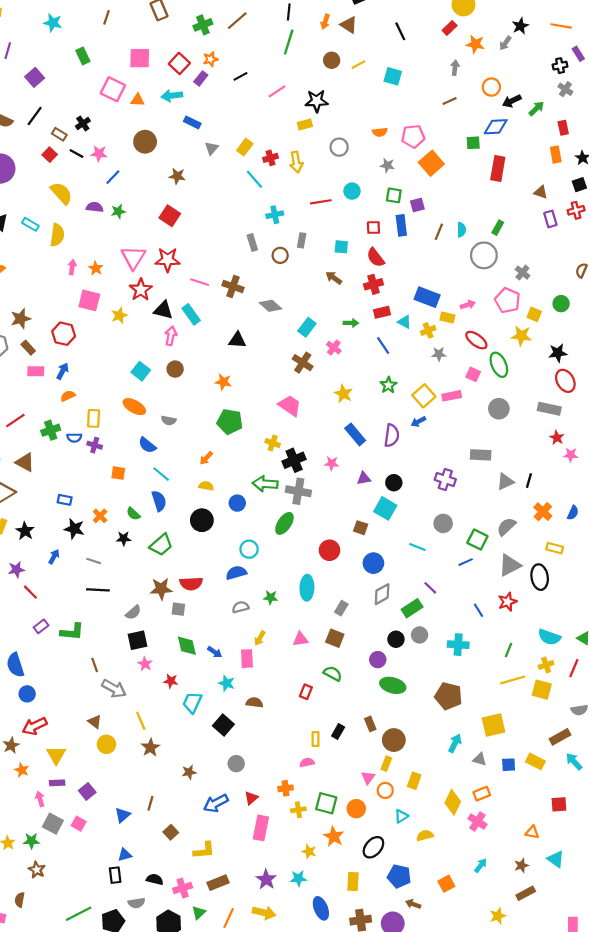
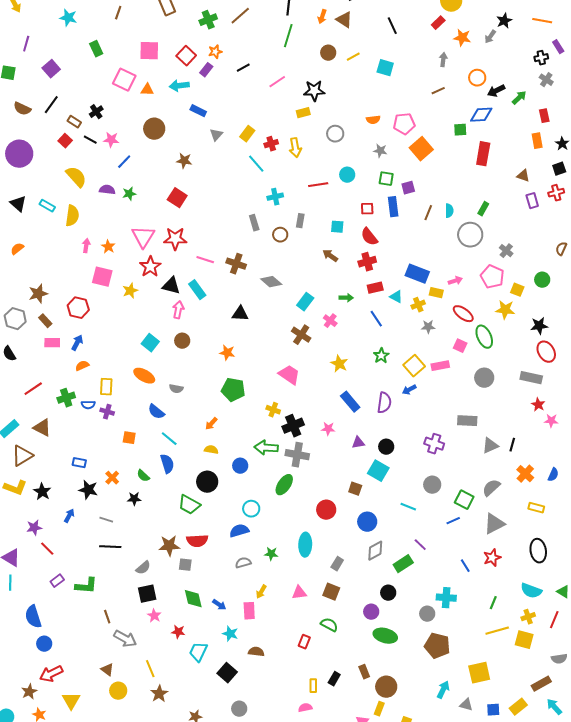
green trapezoid: (161, 545) -> (189, 505), moved, turned 70
black ellipse: (540, 577) -> (538, 551), moved
gray circle: (420, 635) -> (427, 614), moved
yellow rectangle: (535, 761) -> (518, 707), turned -66

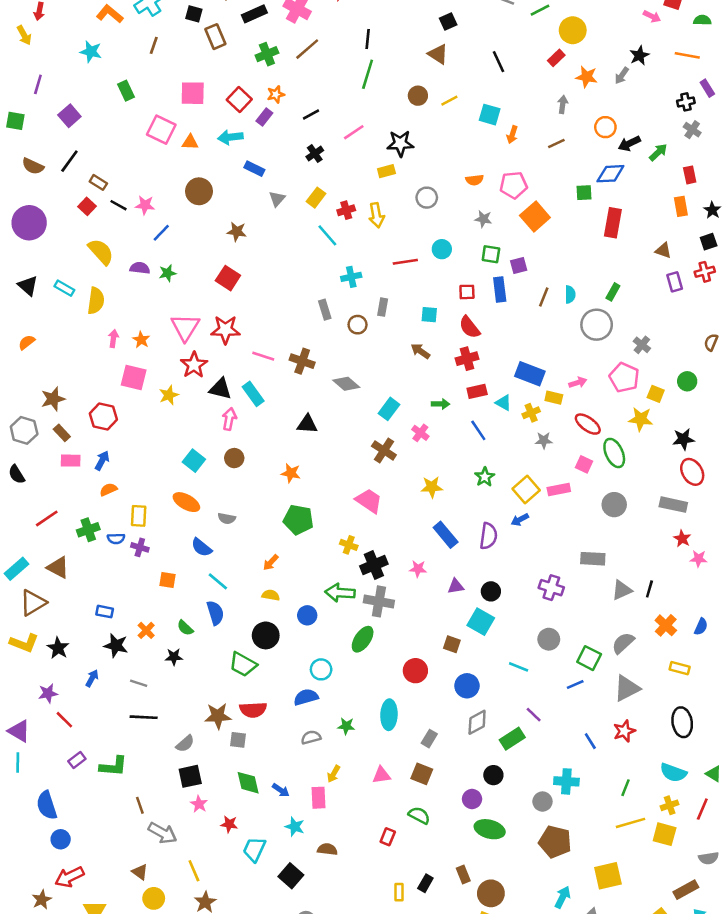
orange arrow: (322, 17) -> (512, 135), moved
black cross: (96, 112) -> (315, 154), moved
yellow star: (339, 364) -> (432, 487), turned -30

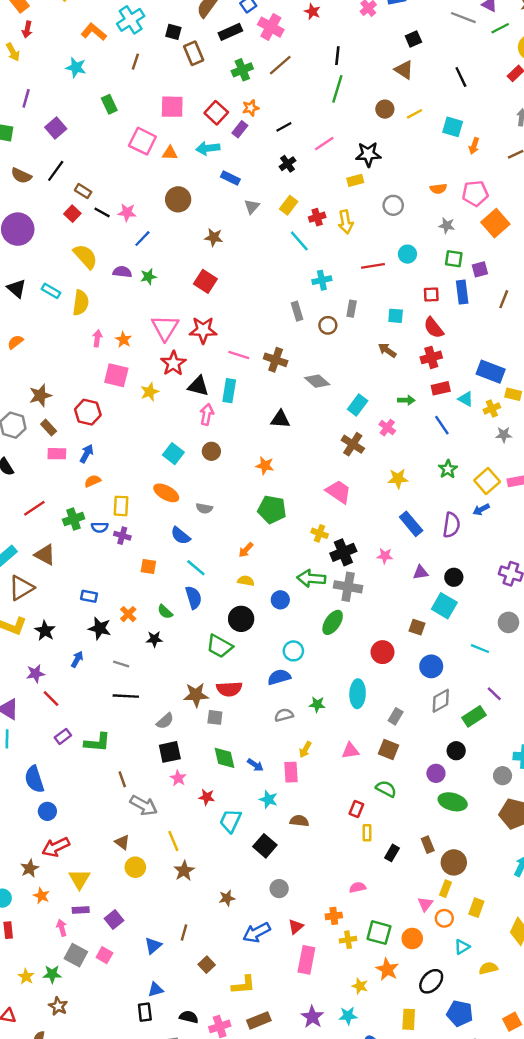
cyan rectangle: (253, 394) -> (229, 391), turned 45
yellow rectangle: (399, 892) -> (367, 833), moved

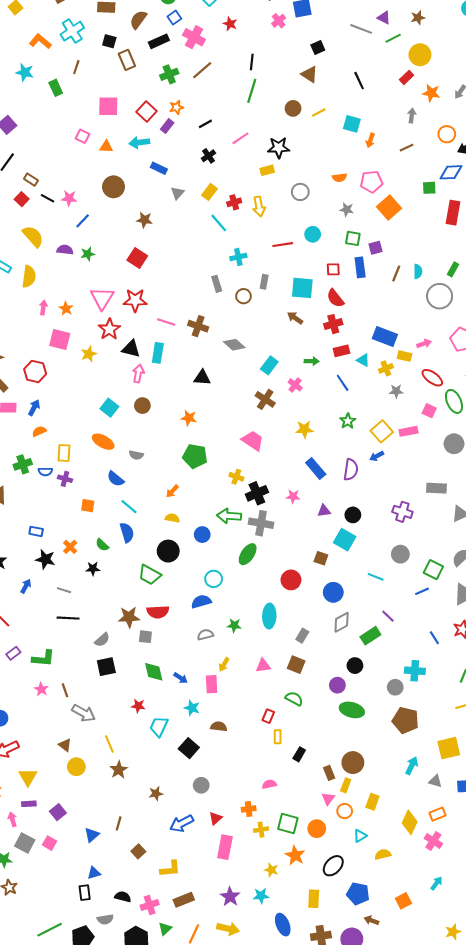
green rectangle: (109, 104) -> (56, 88), moved
pink square: (142, 141) -> (83, 136), size x0.6
cyan square: (396, 316) -> (302, 288), size x1.6
pink star: (178, 778) -> (41, 689), moved
brown rectangle: (428, 845) -> (329, 773), moved

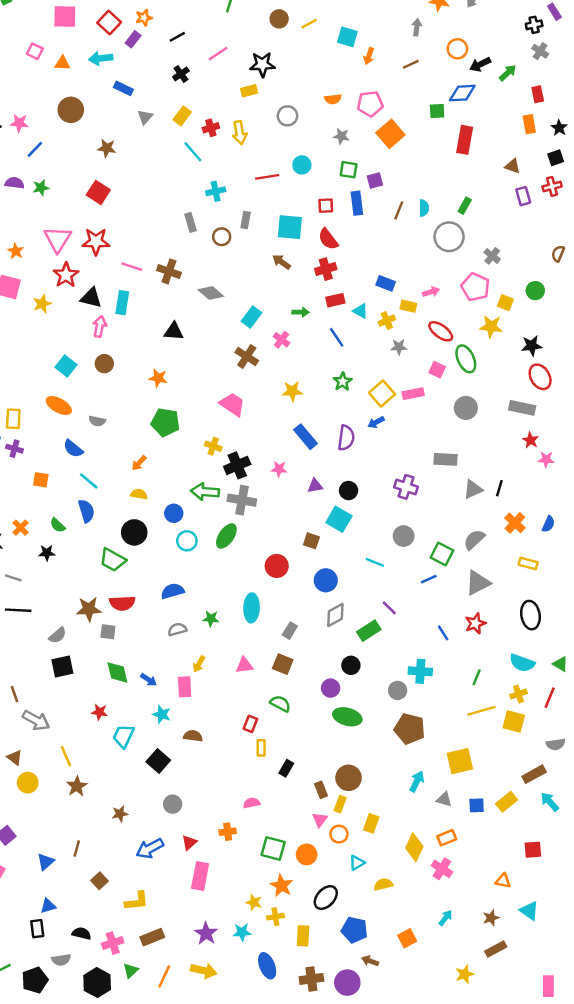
blue rectangle: (385, 336) -> (386, 283), size x0.7
cyan circle: (214, 579) -> (187, 541), moved
yellow cross: (261, 830) -> (275, 917), moved

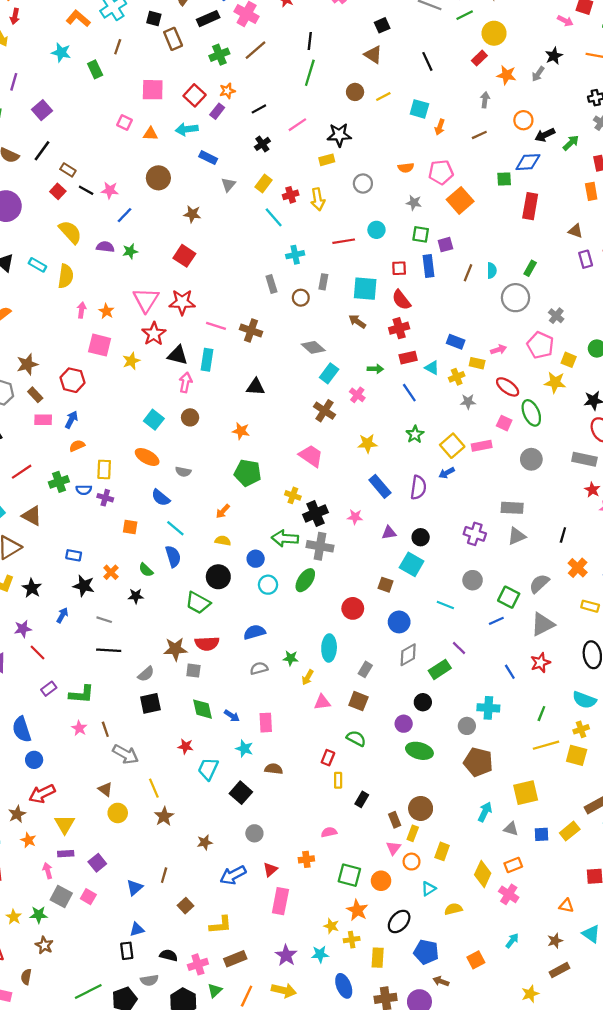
gray diamond: (211, 293) -> (313, 347), moved
gray triangle: (473, 489) -> (517, 536), moved
yellow arrow: (199, 664) -> (308, 677), moved

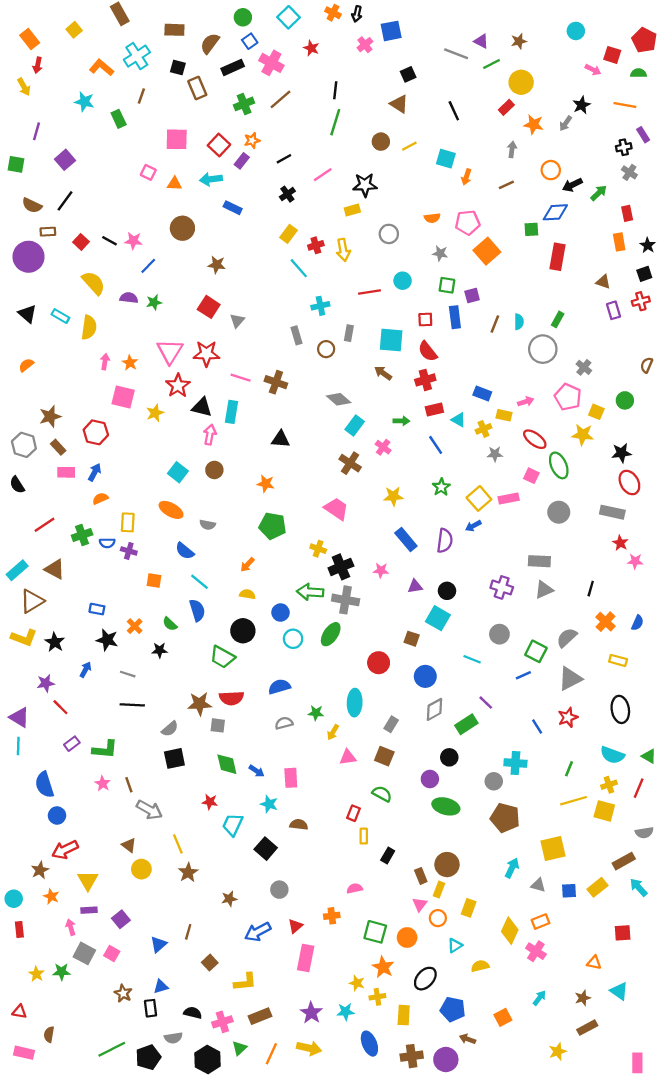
brown rectangle: (68, 170) -> (48, 232), moved, turned -35
gray triangle: (228, 185) -> (237, 321), moved
brown star: (44, 945) -> (123, 993), moved

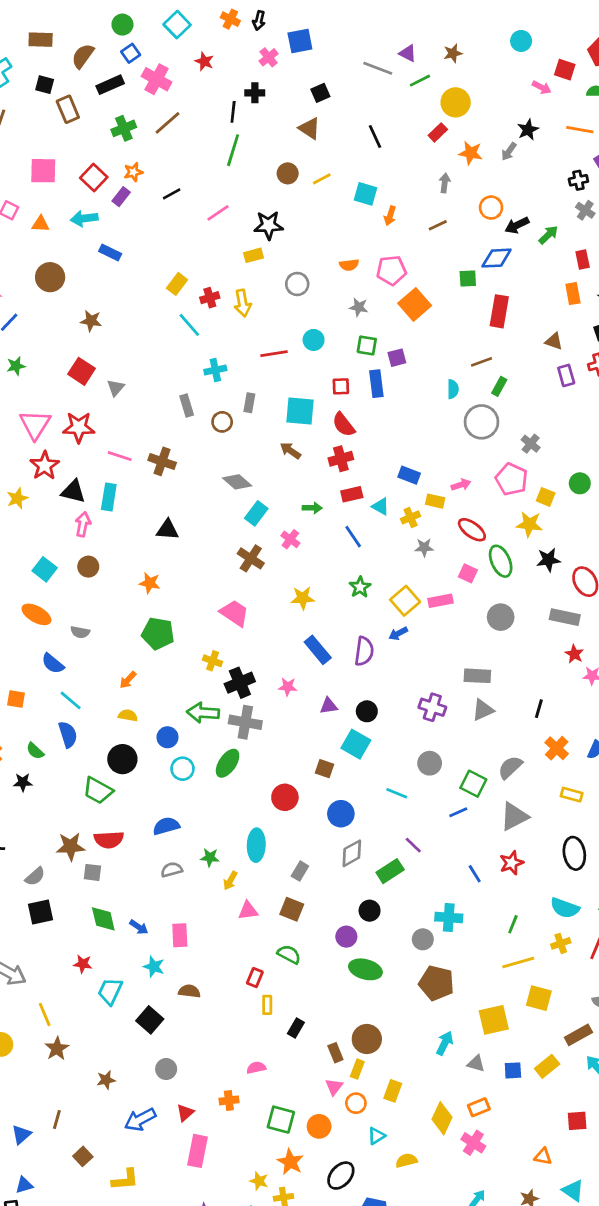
black cross: (287, 194) -> (255, 93), moved, turned 35
brown line: (495, 324) -> (482, 362), moved, turned 48
black star: (621, 453) -> (548, 560), moved
yellow square: (604, 811) -> (539, 998), moved

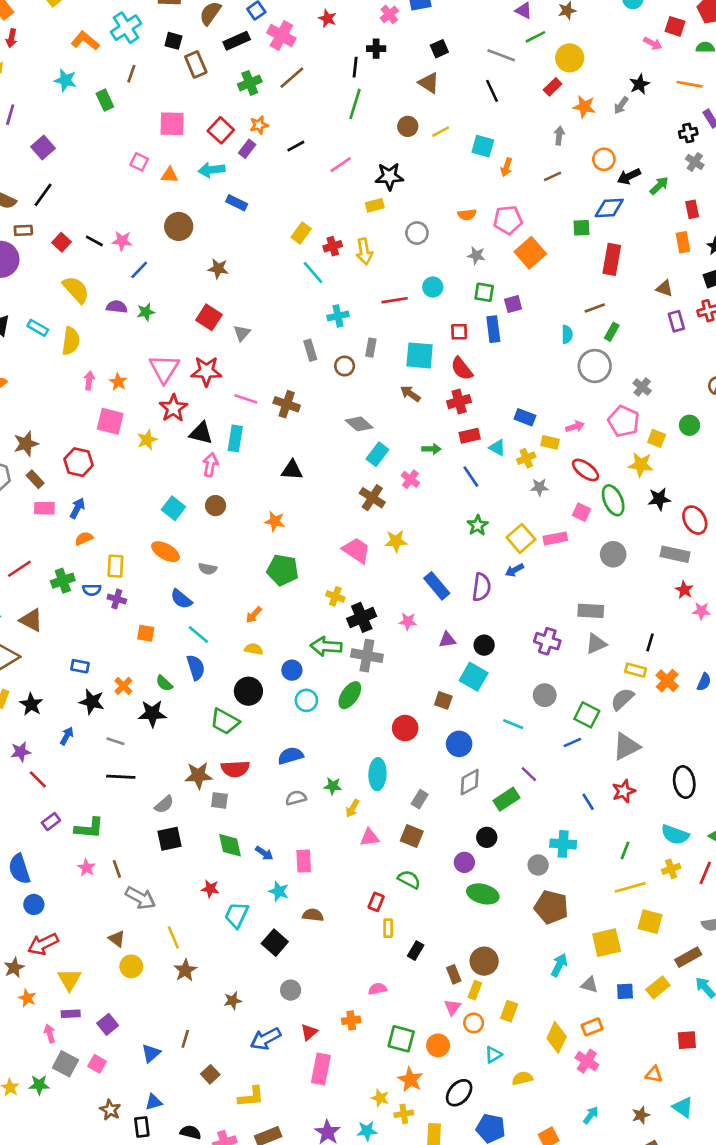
gray line: (378, 68) -> (501, 55), moved
yellow star: (303, 598) -> (396, 541), moved
black star: (23, 782) -> (152, 714), size x1.5
yellow rectangle: (572, 795) -> (636, 670), moved

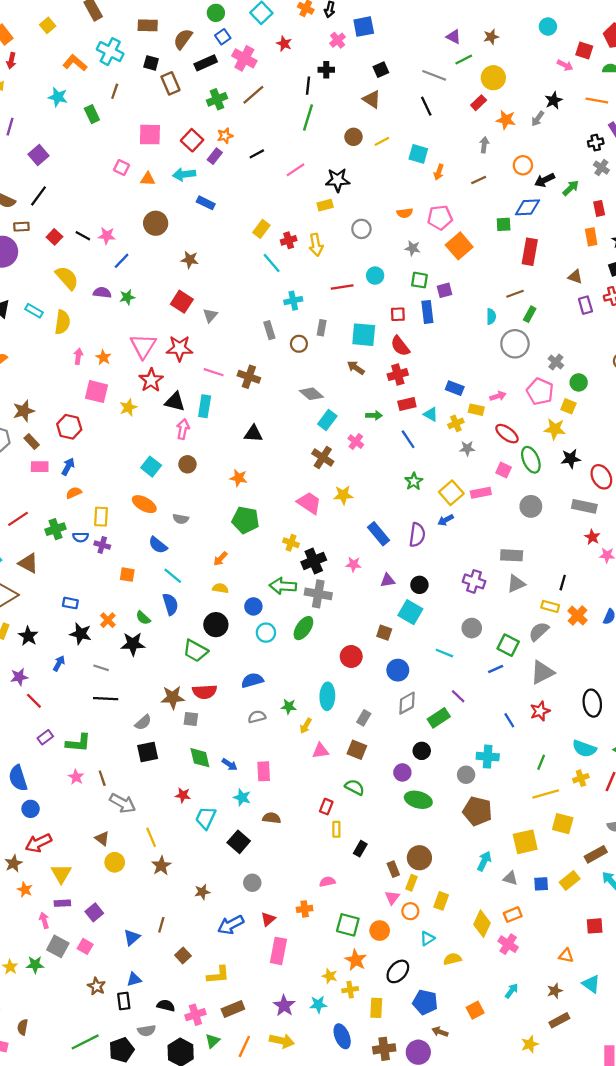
cyan cross: (126, 28) -> (110, 52), turned -30
green circle: (690, 425) -> (579, 382), moved

